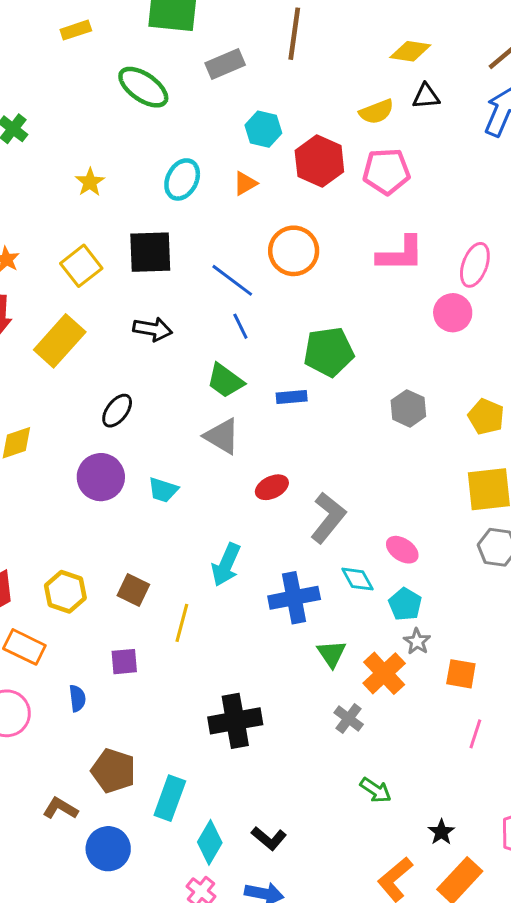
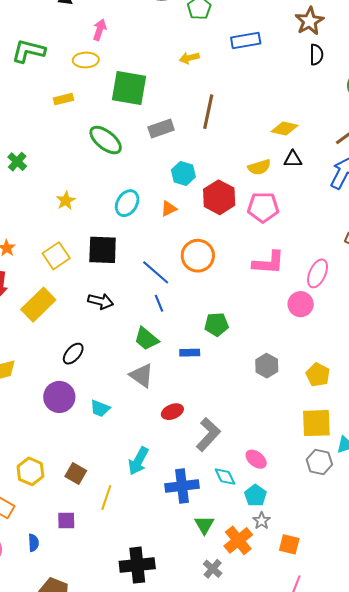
green pentagon: (329, 352) -> (216, 324), size x0.7

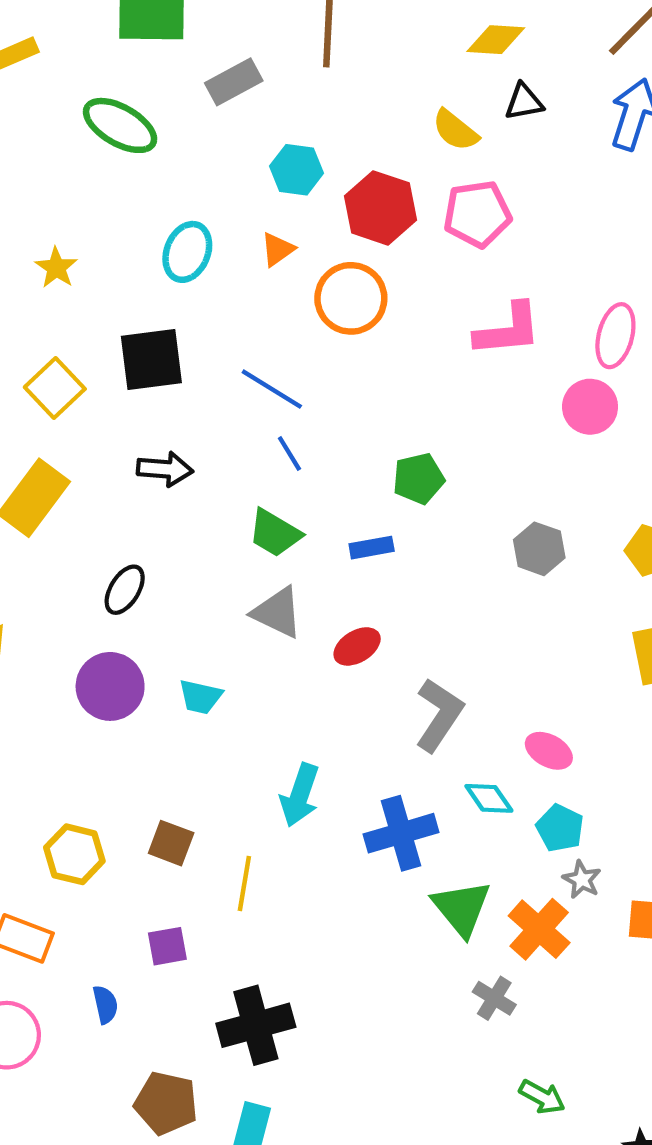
yellow semicircle: (259, 167) -> (455, 130), turned 65
orange circle: (198, 256) -> (351, 298), moved
red ellipse: (172, 412) -> (357, 646), moved
green triangle: (204, 525) -> (462, 908), size x1.4
black cross: (137, 565) -> (256, 1025), moved

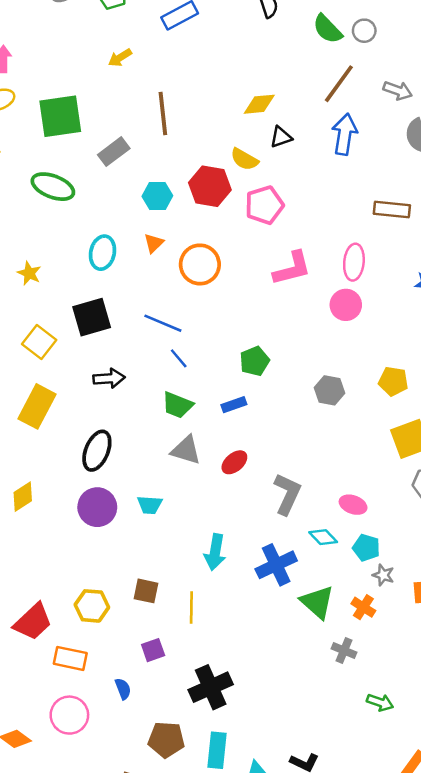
red hexagon: (381, 208) -> (210, 186), moved
black ellipse: (125, 590) -> (97, 451), size x1.4
orange cross: (539, 929) -> (363, 607), size x0.7

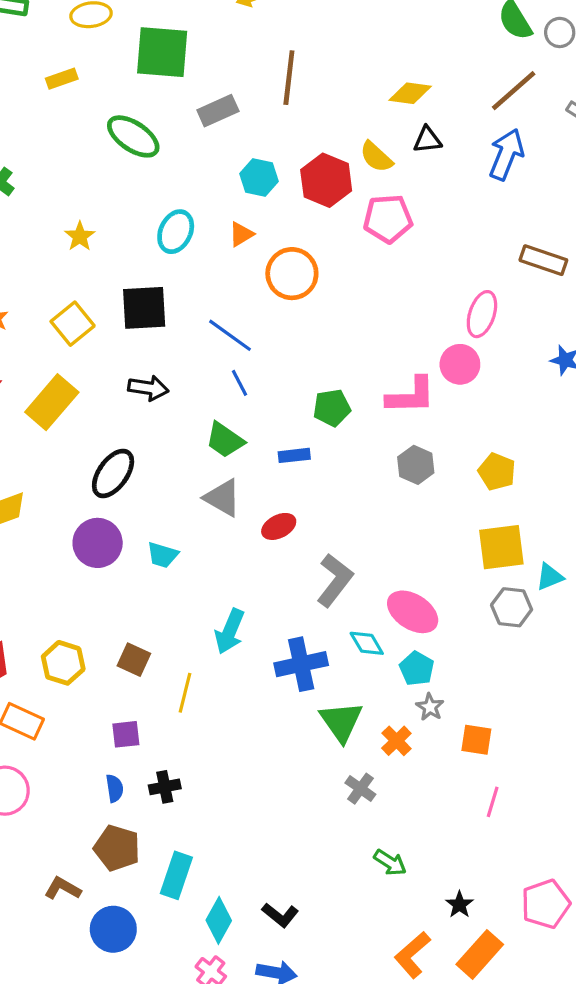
pink L-shape: (292, 268) -> (411, 396), moved
pink ellipse: (353, 505) -> (413, 612), size x1.5
black cross: (211, 687) -> (165, 787), moved, size x0.6
blue semicircle: (123, 689) -> (115, 788), moved

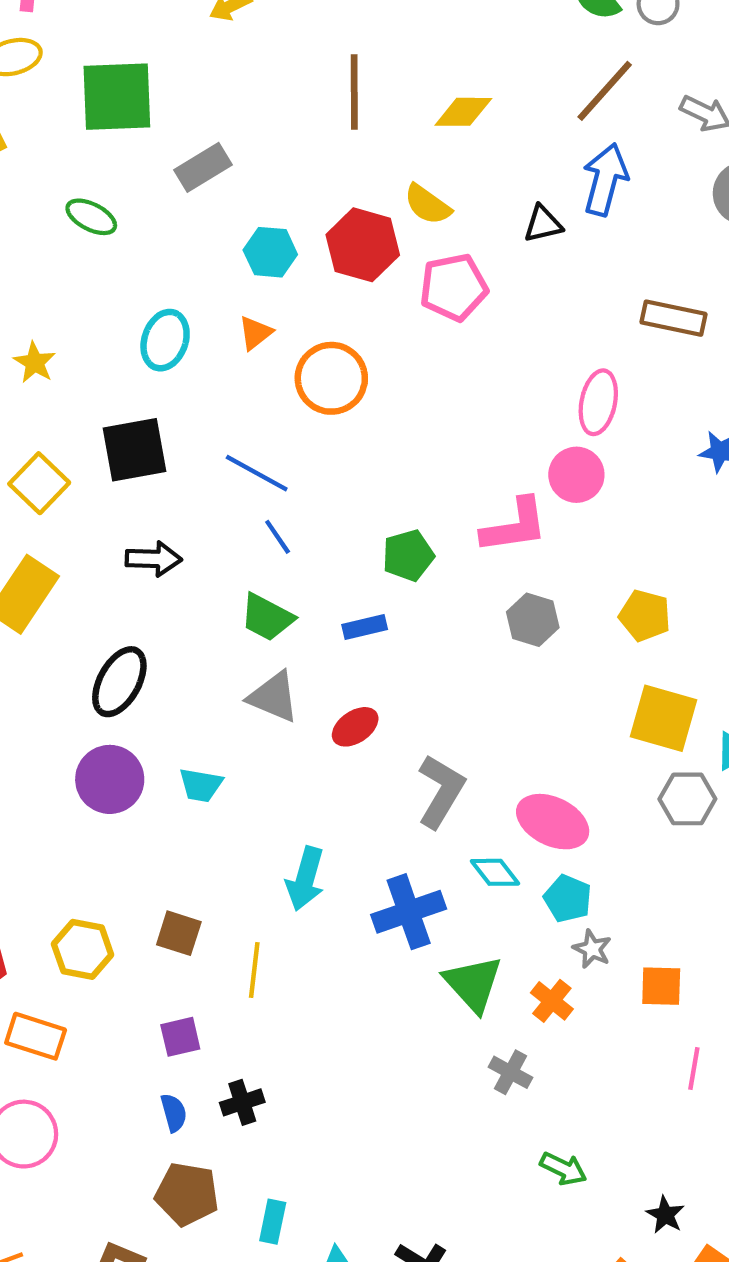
brown line: (289, 78) -> (354, 92), moved
green ellipse: (133, 136) -> (91, 217), size x0.7
black triangle: (427, 140) -> (543, 224), moved
yellow square: (501, 547) -> (663, 718), turned 30
cyan rectangle: (176, 875) -> (273, 1222), size x0.7

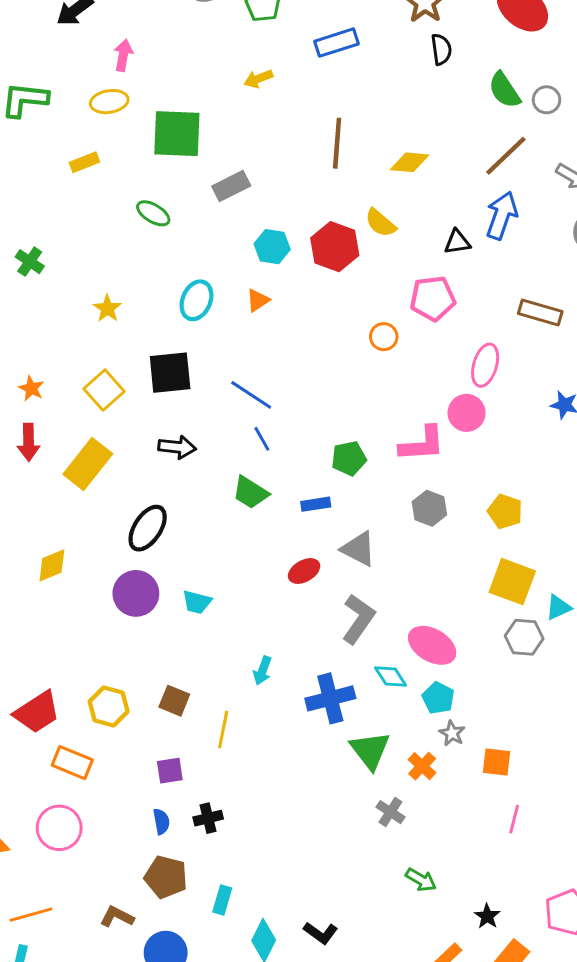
pink pentagon: (454, 287) -> (433, 298), moved
orange circle: (331, 378) -> (384, 337), moved, size x0.6
gray triangle: (274, 697) -> (358, 549), moved
cyan arrow: (305, 879) -> (262, 671), size x0.7

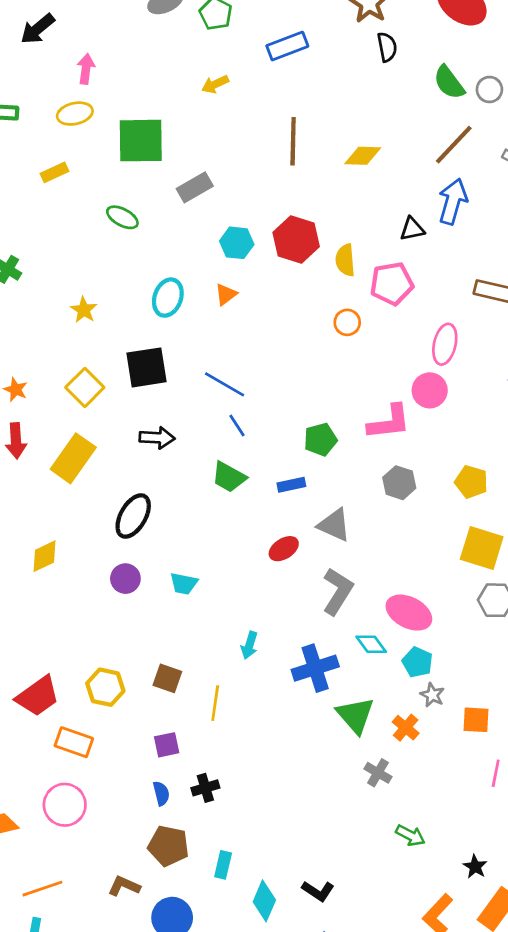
yellow semicircle: (380, 223) -> (345, 260), moved, turned 48
purple circle: (136, 593) -> (125, 579), size x0.7

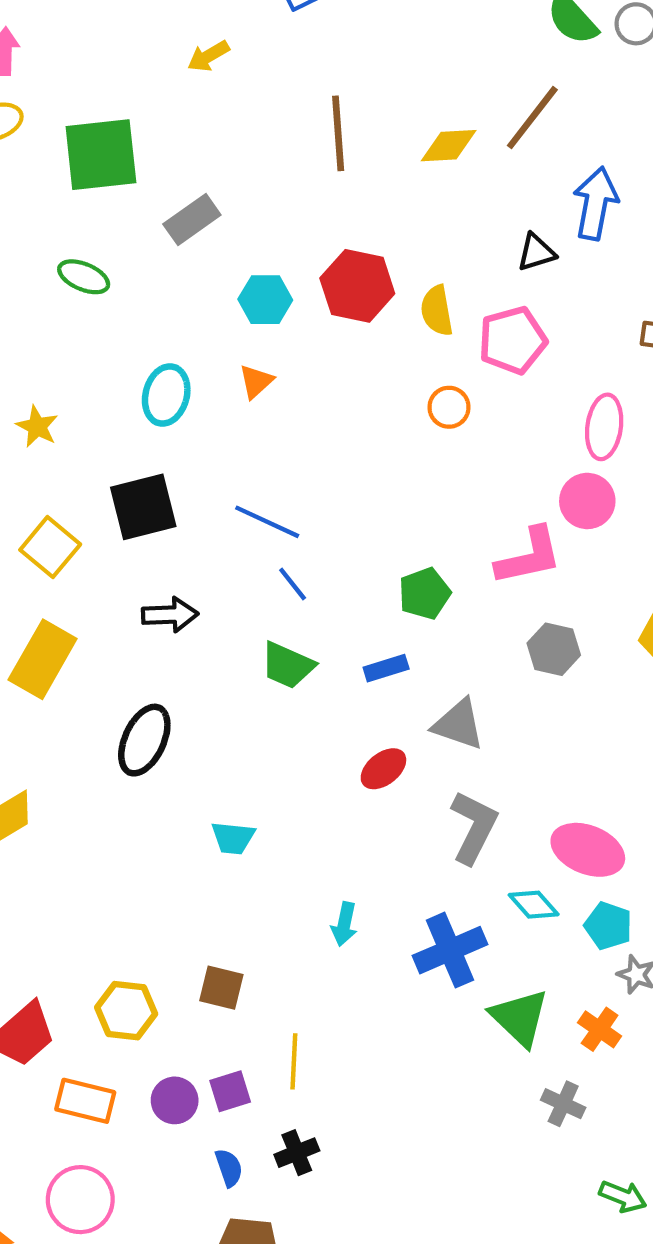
brown line: (454, 145) -> (532, 118), moved
purple circle: (125, 579) -> (175, 1100), moved
yellow line: (215, 703) -> (294, 1061), moved

